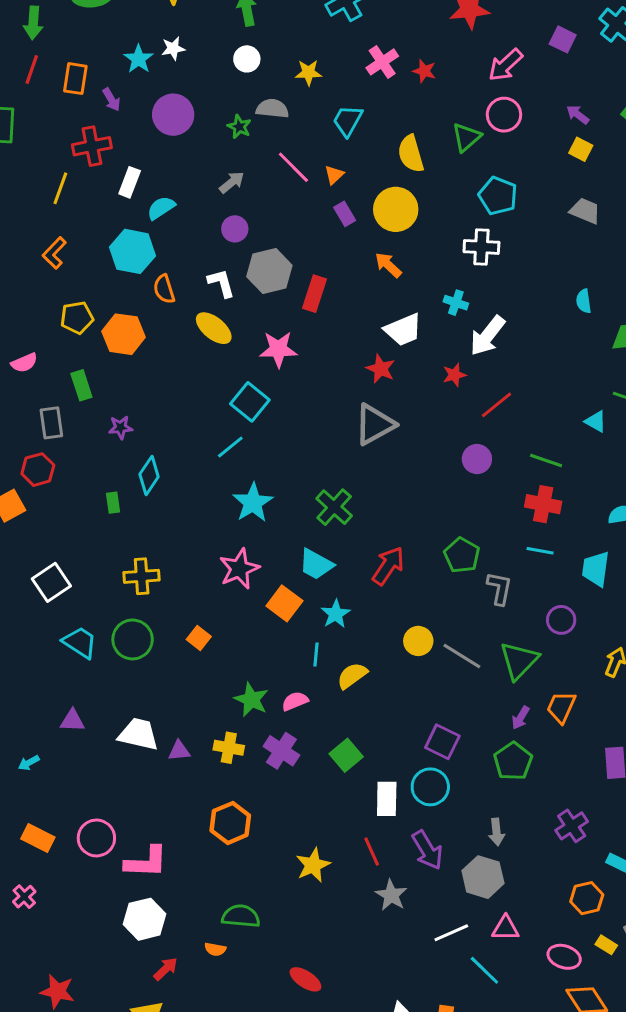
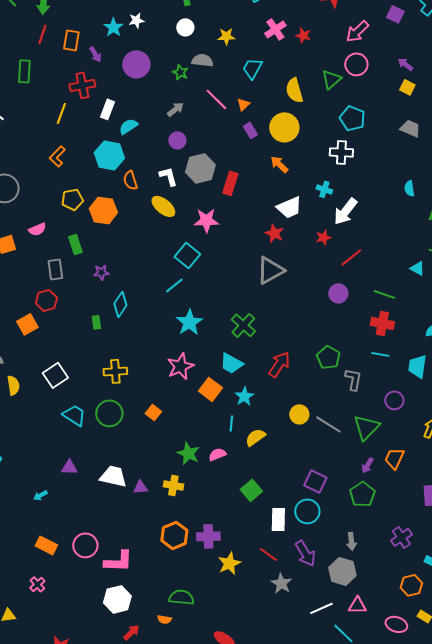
purple cross: (281, 751) -> (208, 536), moved, turned -35
red line: (372, 852) -> (268, 554), turned -30

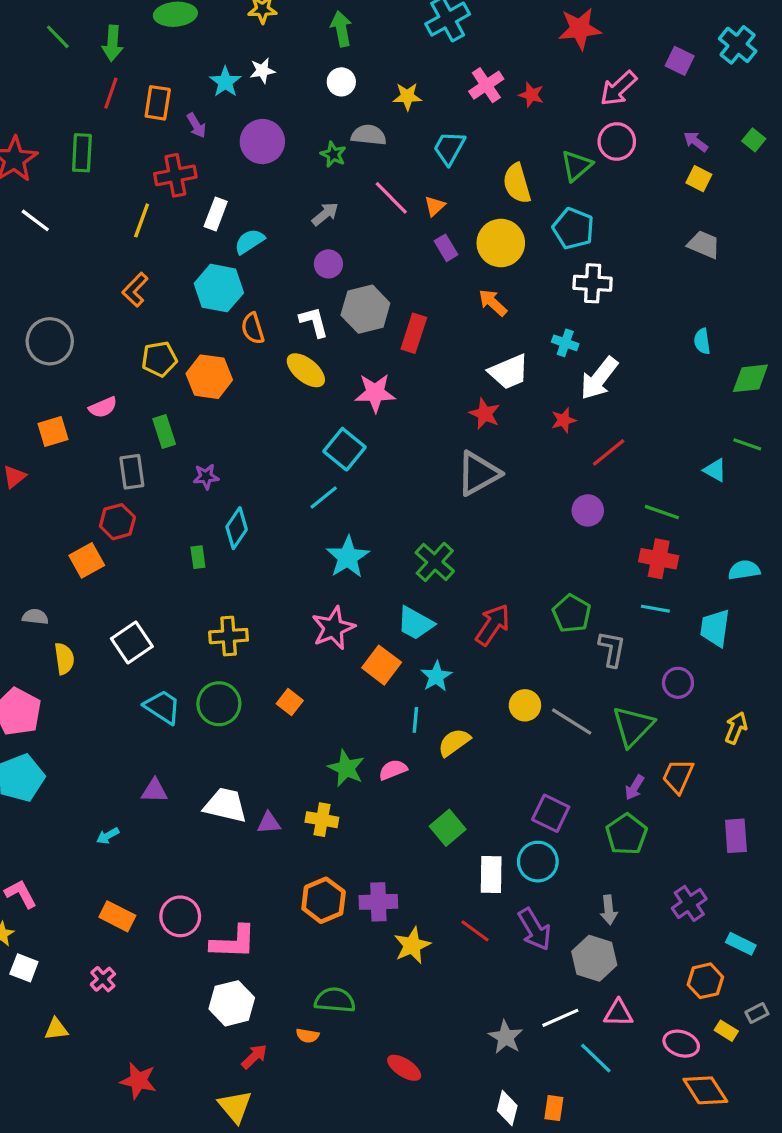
cyan pentagon: (352, 118) -> (573, 229), moved
gray star: (281, 583) -> (506, 1037), moved

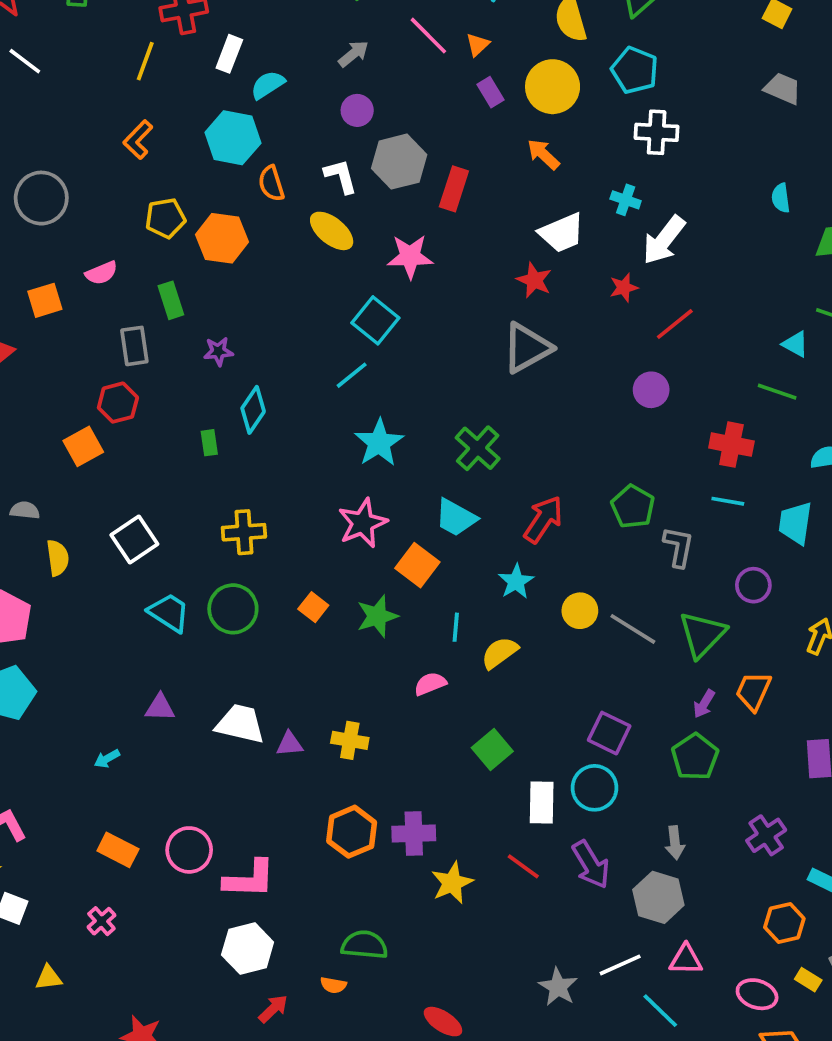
green line: (662, 512) -> (777, 392), moved
cyan star: (436, 676) -> (516, 582), moved
green star: (346, 768) -> (377, 616), moved, turned 30

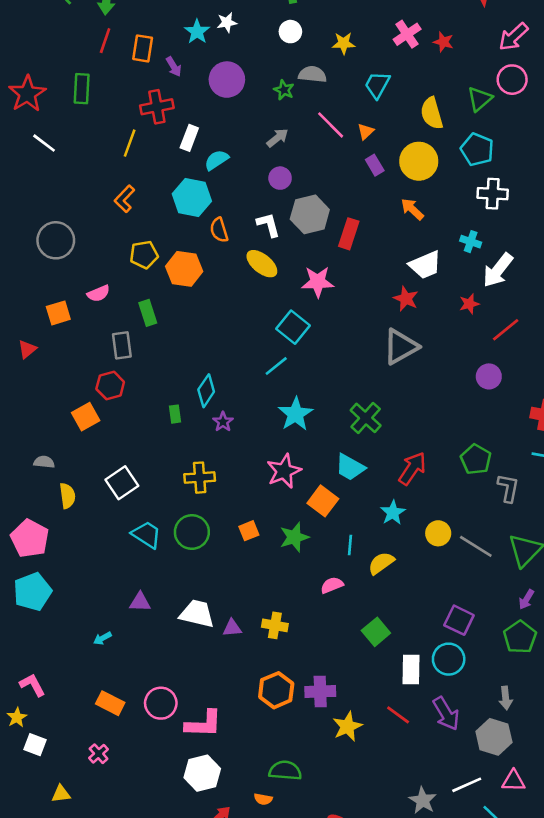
purple star: (218, 351) -> (223, 422), moved, turned -30
orange square: (313, 607) -> (249, 531), turned 30

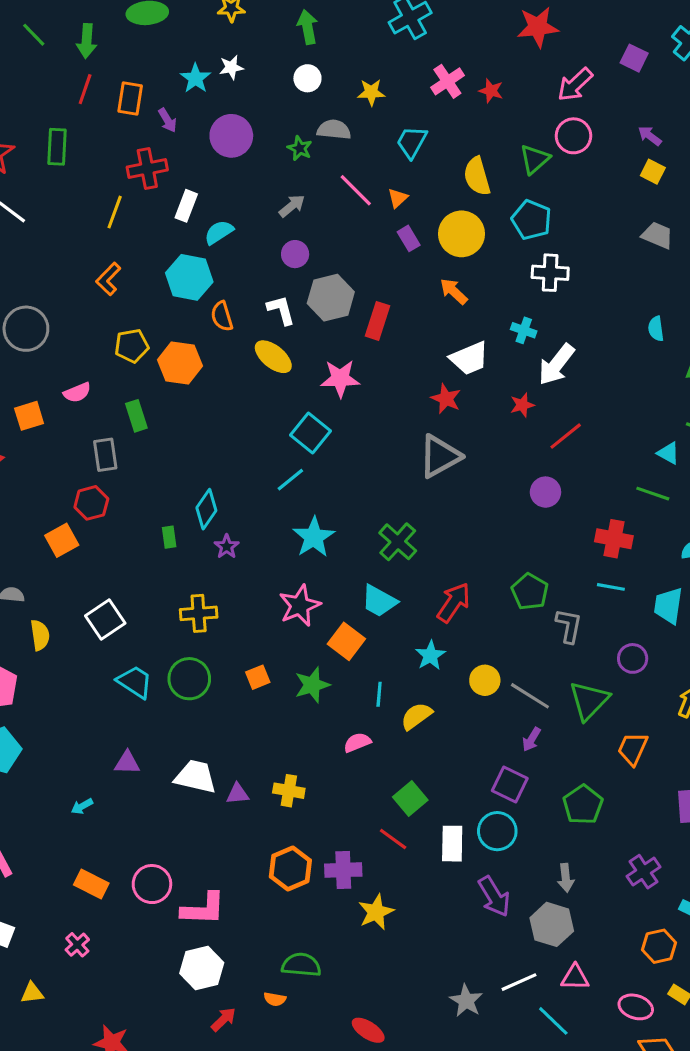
purple arrow: (526, 599) -> (531, 739), moved
red line: (398, 715) -> (393, 839), moved

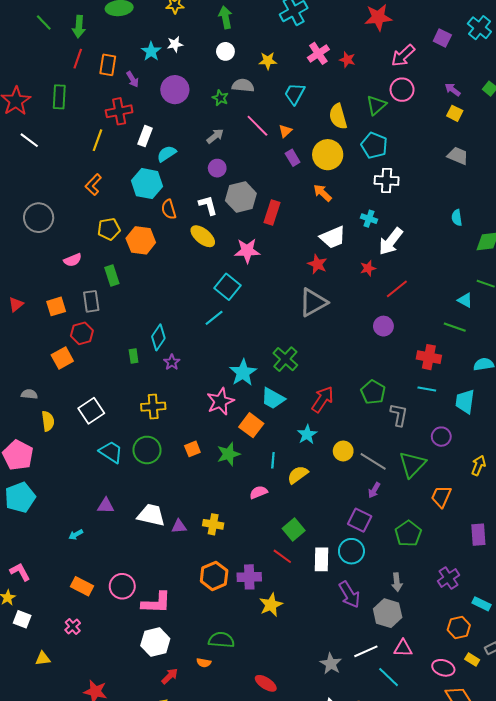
orange square: (29, 416) -> (56, 306), moved
cyan star: (314, 537) -> (243, 373), moved

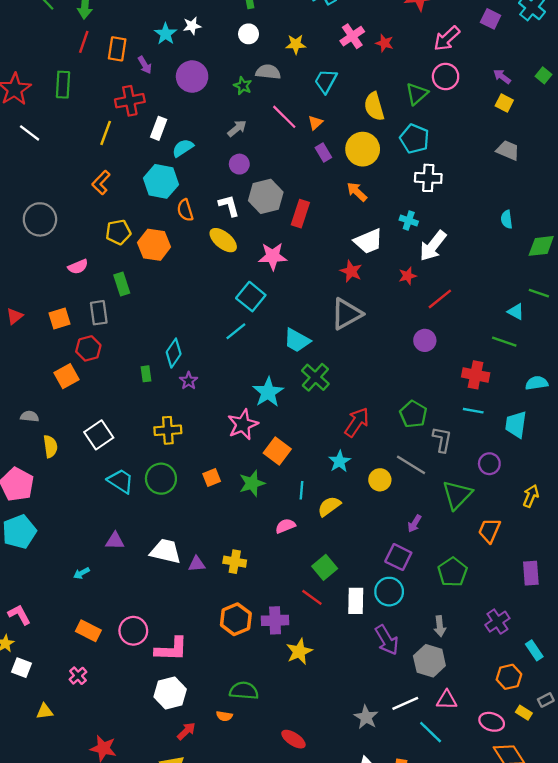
cyan trapezoid: (273, 398) -> (297, 340), moved
gray line: (373, 461) -> (411, 465), moved
cyan rectangle: (482, 604) -> (534, 650), turned 30

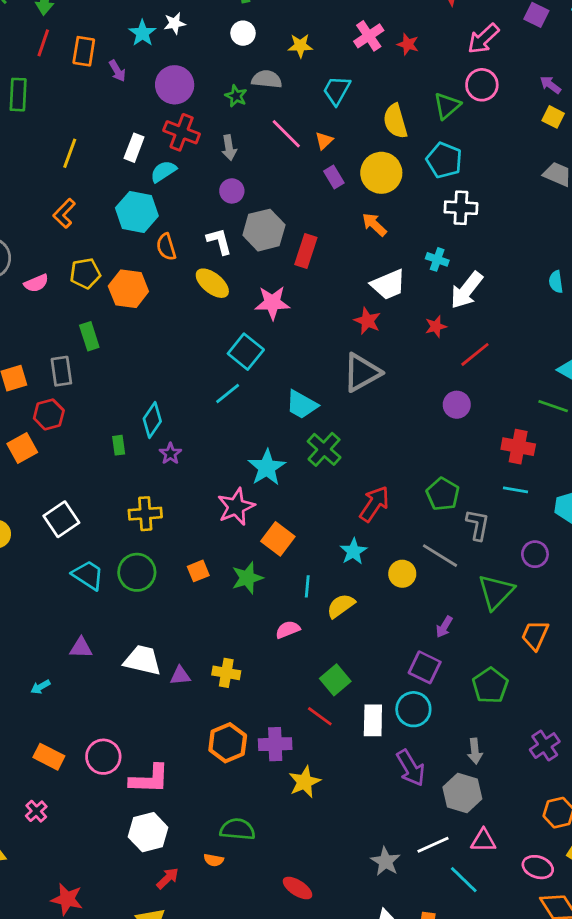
red cross: (130, 101) -> (182, 132), moved, turned 32
gray arrow: (237, 128) -> (229, 148), turned 120
cyan semicircle: (507, 219) -> (556, 282), moved
pink semicircle: (78, 267) -> (36, 283), moved

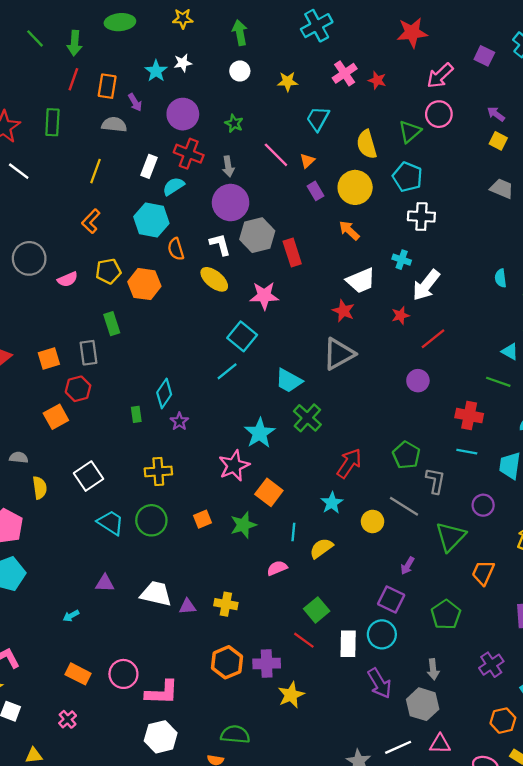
gray semicircle: (267, 79) -> (114, 125), moved
purple circle: (232, 191) -> (231, 203), size x1.8
red rectangle: (306, 251) -> (292, 253), turned -36

